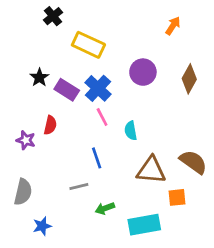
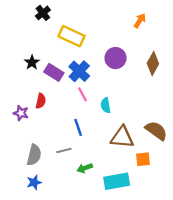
gray semicircle: (23, 192) -> (34, 155), moved

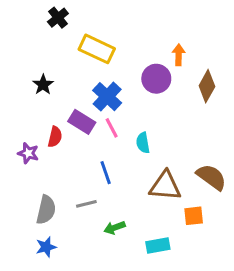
orange arrow: (140, 21) -> (179, 55), moved, turned -32
purple rectangle: (54, 72) -> (82, 122), moved
cyan rectangle: (117, 181) -> (158, 246), size x0.7

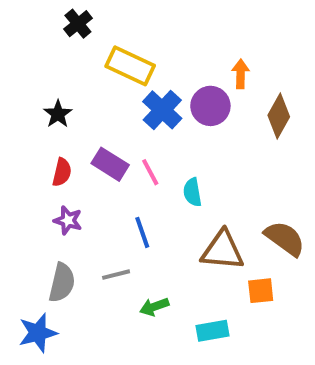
blue cross: (107, 97) -> (162, 110), moved
red semicircle: (55, 137) -> (62, 172), moved
purple star: (28, 153) -> (68, 220), moved
blue star: (46, 247) -> (38, 333), moved, size x1.4

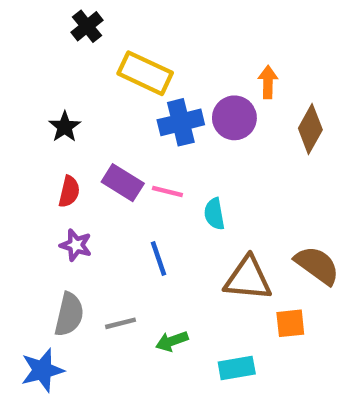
blue cross: (162, 110) -> (181, 122), turned 33
pink line: (150, 172) -> (167, 192), turned -48
gray line: (116, 275) -> (121, 323), moved

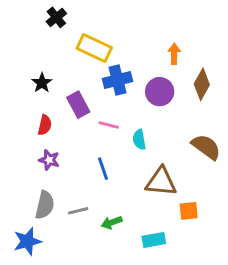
purple circle: (234, 118) -> (160, 92), moved
purple rectangle: (123, 183) -> (78, 105), moved, turned 30
brown semicircle: (317, 265) -> (206, 147), moved

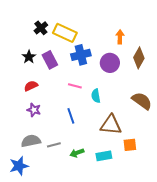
black cross: (56, 17) -> (41, 28), moved
purple rectangle: (78, 105) -> (50, 60), moved
red semicircle: (45, 125) -> (31, 86), turned -128
gray semicircle: (45, 205) -> (31, 141), turned -114
cyan rectangle: (154, 240) -> (104, 156), moved

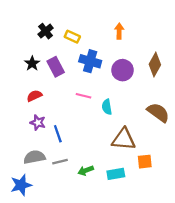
yellow rectangle: (65, 33) -> (72, 37), size x0.6
orange arrow: (120, 37) -> (119, 31), moved
blue cross: (81, 55) -> (90, 61), turned 30
blue line: (71, 116) -> (58, 134), moved

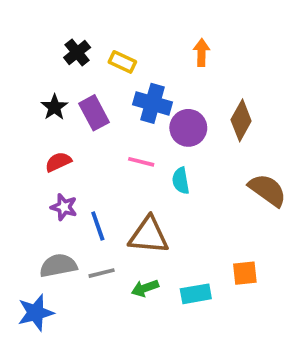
brown diamond: (155, 65) -> (241, 120), moved
purple circle: (123, 70) -> (188, 128), moved
brown triangle: (124, 139) -> (149, 235), moved

